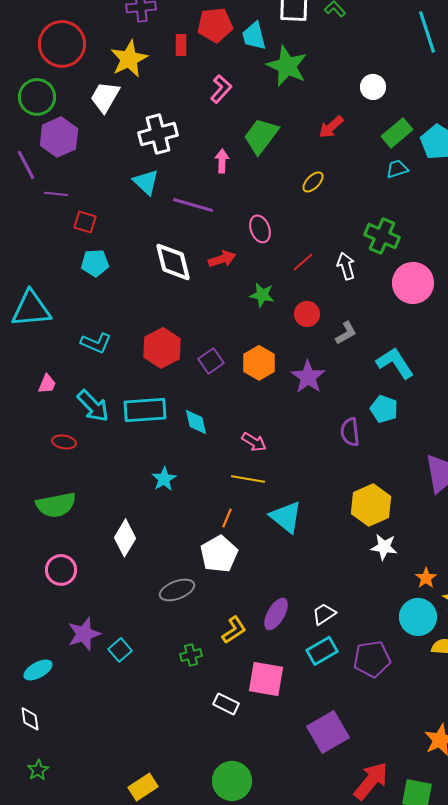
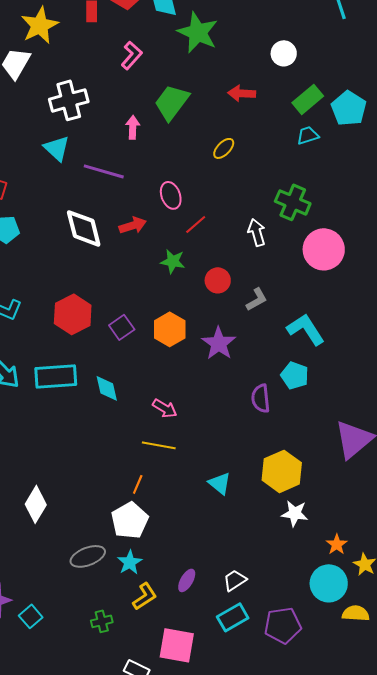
red arrow: (331, 127) -> (242, 93), turned 44
red line: (303, 262) -> (196, 224), moved
cyan star: (164, 479) -> (130, 562), moved
cyan triangle: (286, 517) -> (220, 483), moved, size x0.7
purple ellipse: (276, 614) -> (187, 580), size x0.7

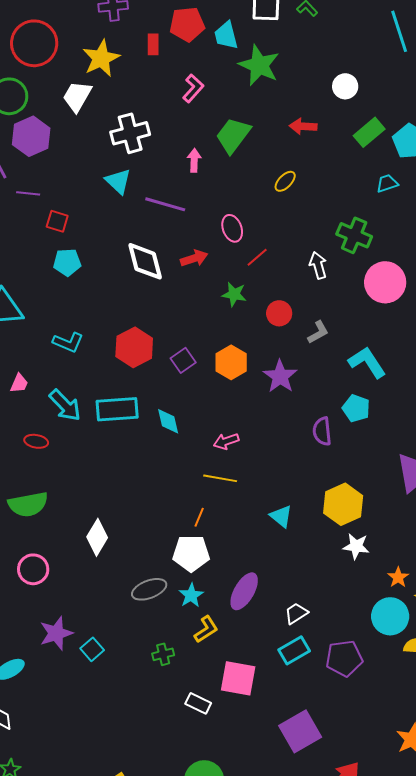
cyan trapezoid: (308, 135) -> (387, 183), moved
pink arrow: (165, 408) -> (226, 441), turned 130
white pentagon: (130, 520) -> (191, 553), turned 30
purple ellipse: (187, 580) -> (244, 591), moved, size x1.6

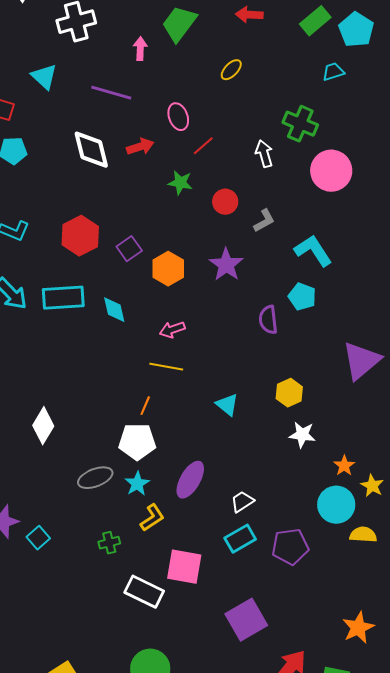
cyan triangle: (118, 181) -> (44, 77), moved
orange hexagon: (231, 362) -> (168, 269), moved
yellow hexagon: (343, 504) -> (289, 393), size x0.7
white rectangle: (198, 703) -> (144, 592), size x1.5

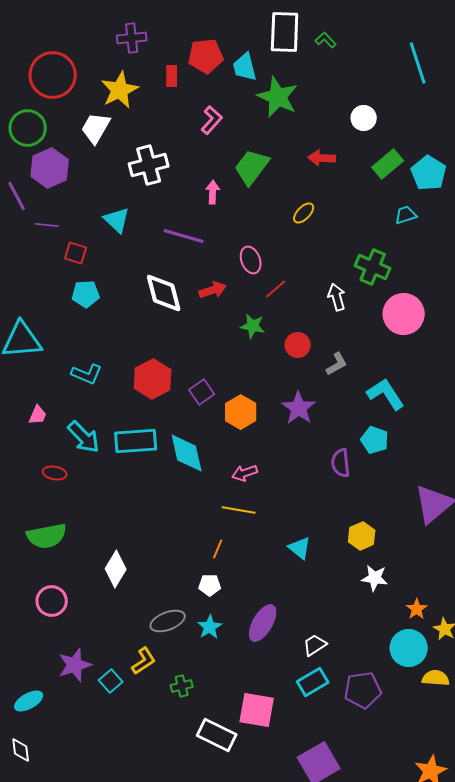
cyan diamond: (114, 310) -> (187, 453), size x1.5
white pentagon: (137, 442) -> (210, 585), size x0.6
yellow L-shape: (152, 518) -> (144, 661), moved

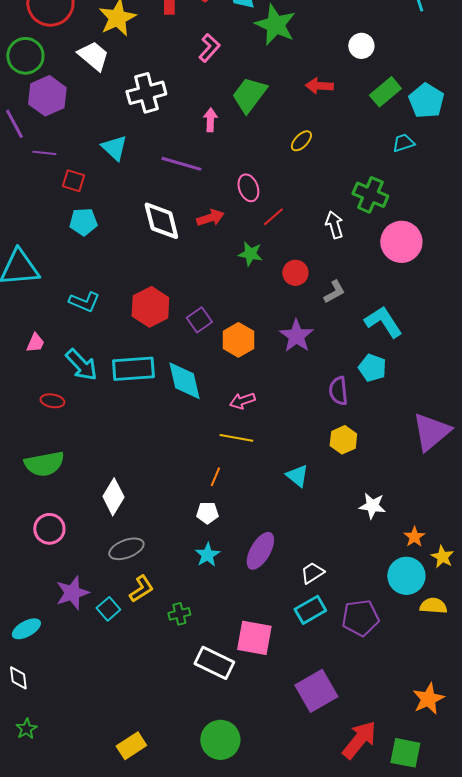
white trapezoid: (96, 128) -> (93, 56), turned 100
yellow hexagon: (362, 536) -> (343, 440), moved
gray ellipse: (168, 621) -> (126, 549), moved

